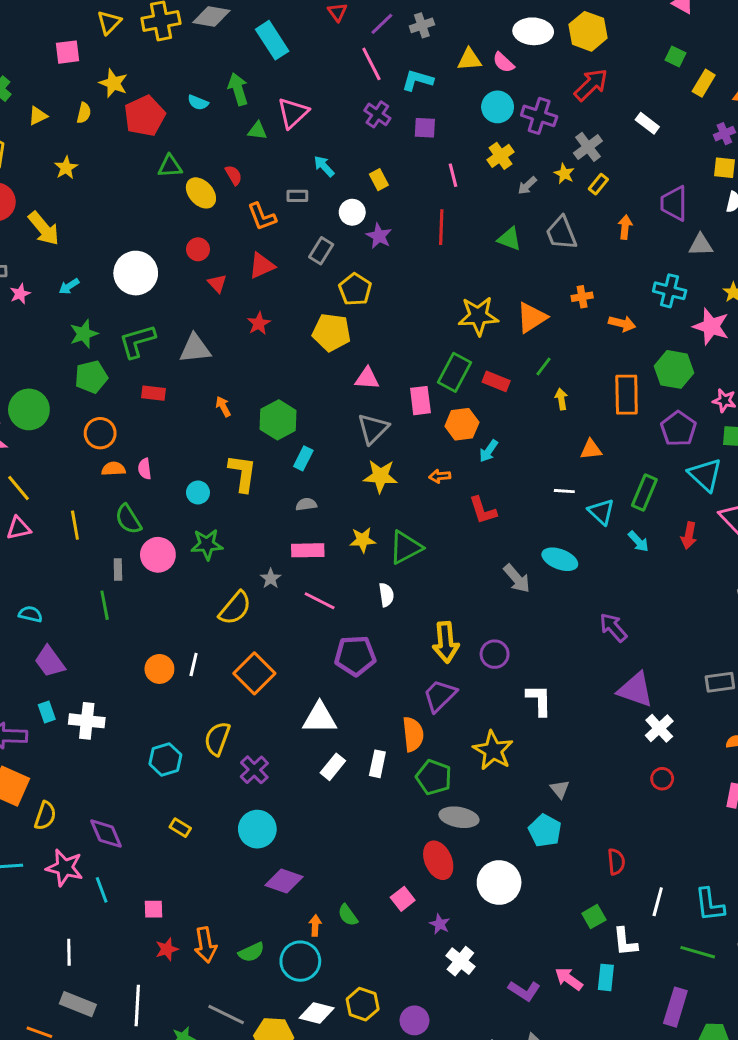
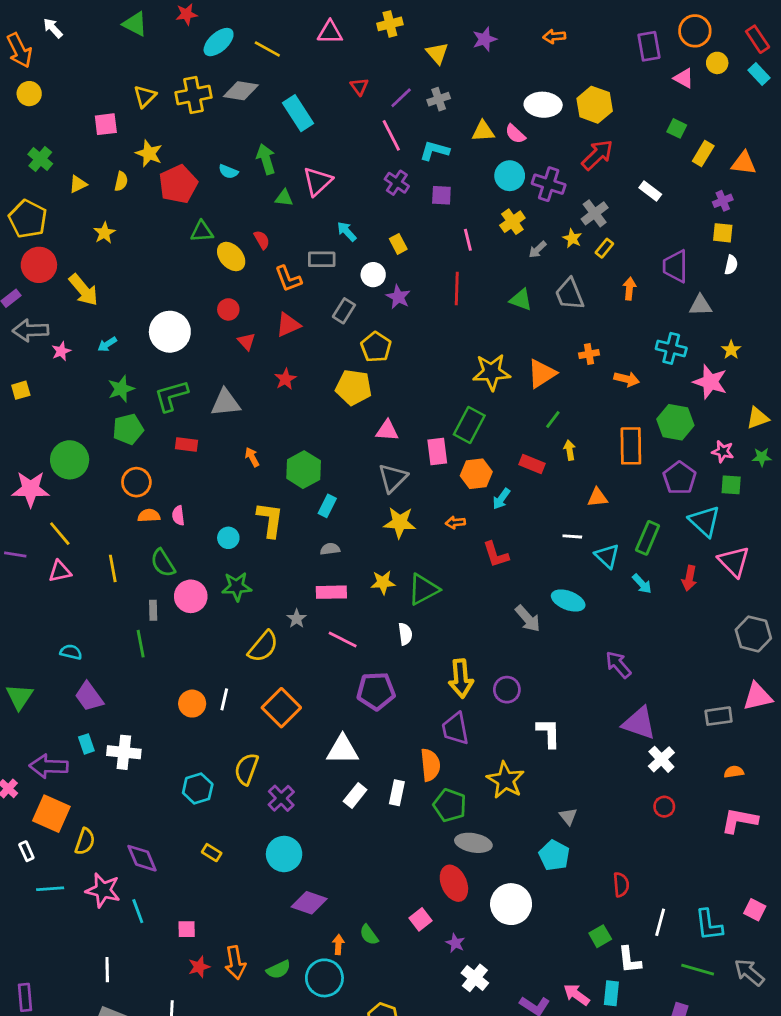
gray rectangle: (297, 196) -> (322, 259), size x1.4
red rectangle: (496, 381) -> (532, 464), moved
purple trapezoid: (440, 696) -> (455, 729), turned -56

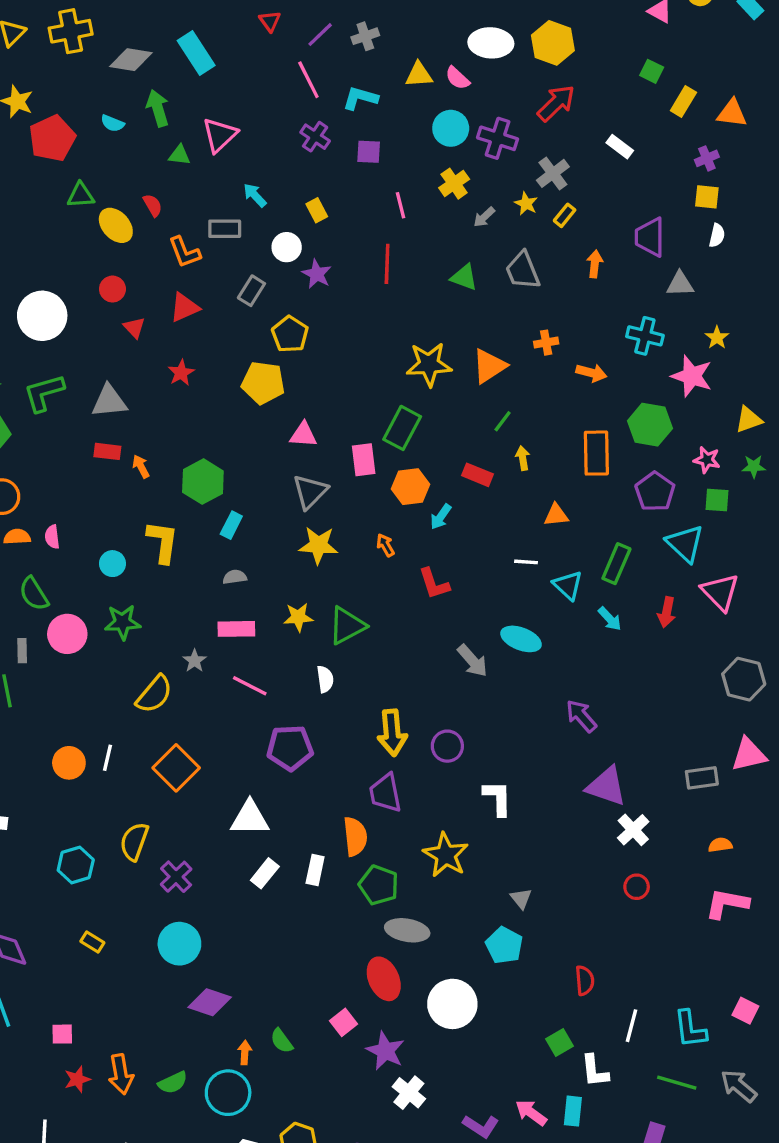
gray diamond: (241, 91) -> (131, 60), moved
red rectangle: (187, 445) -> (107, 451), moved
orange arrow: (455, 523) -> (385, 545), turned 66
purple star: (455, 943) -> (385, 1051), size x1.6

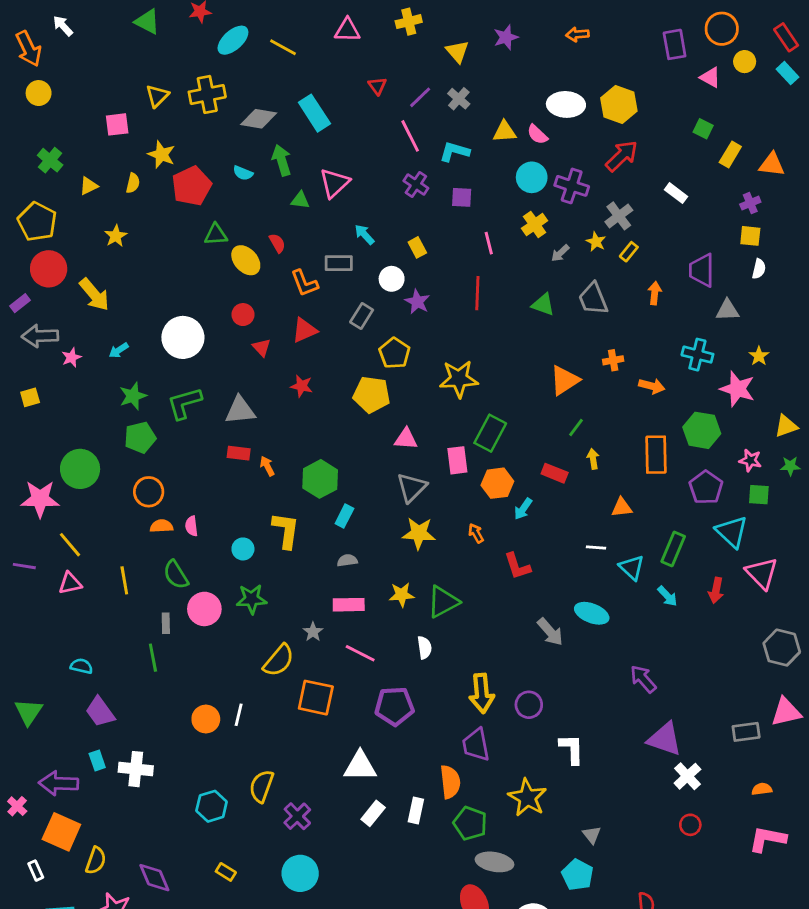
gray cross: (365, 36) -> (459, 99), turned -30
yellow star: (429, 364) -> (459, 379), moved
red star: (181, 373) -> (302, 386), turned -30
orange square: (176, 768) -> (316, 698), moved, turned -33

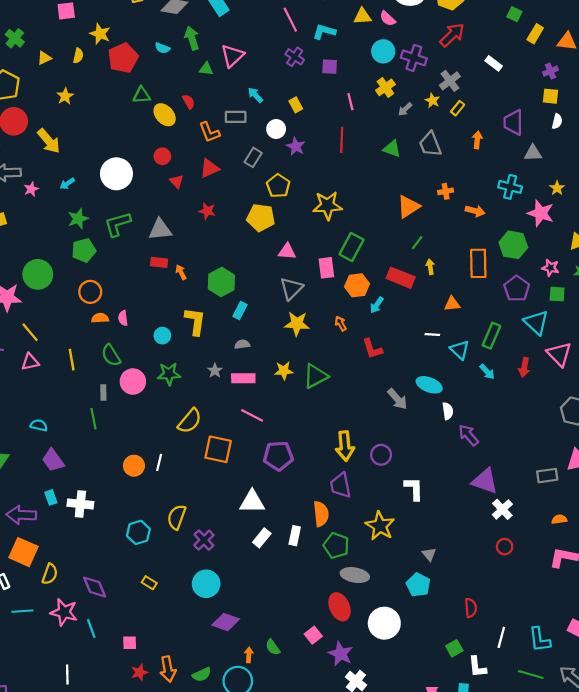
red rectangle: (555, 473) -> (401, 278), size x1.4
gray star: (313, 632) -> (215, 371), moved
white semicircle: (424, 648) -> (448, 411), moved

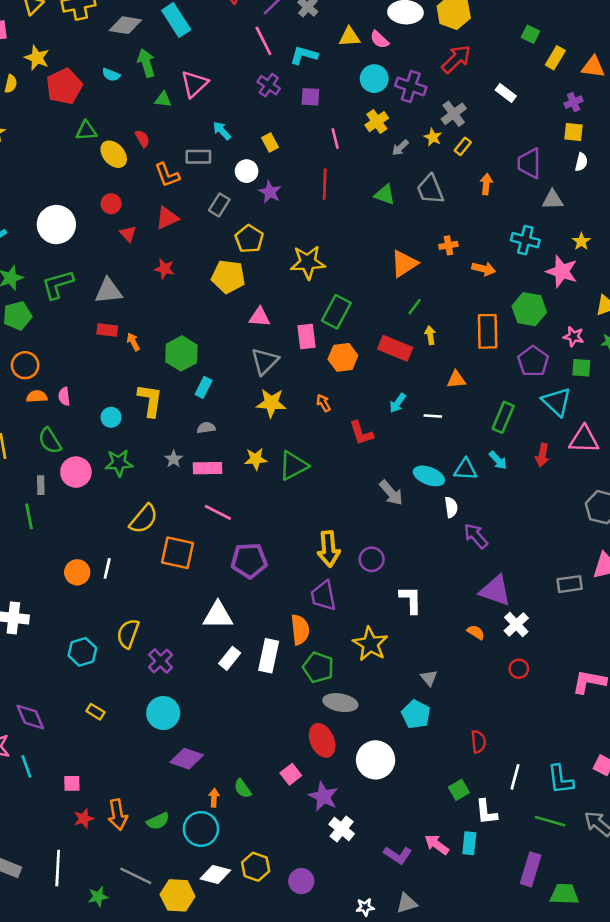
cyan arrow: (377, 305) -> (398, 403), moved
cyan triangle: (460, 350) -> (465, 469), moved, turned -40
pink triangle: (559, 354) -> (584, 439), turned -44
orange semicircle: (559, 519) -> (476, 632), moved, turned 40
white rectangle: (295, 536) -> (269, 656), size x1.4

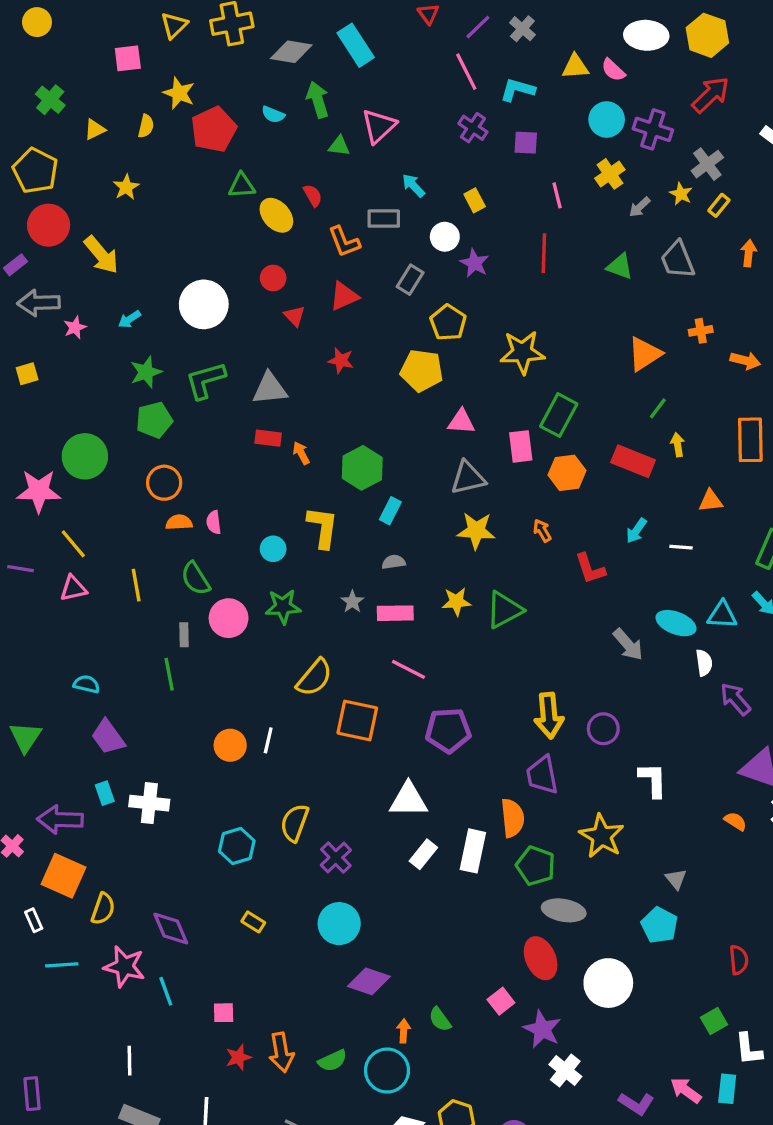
gray triangle: (265, 361) -> (468, 478), turned 32

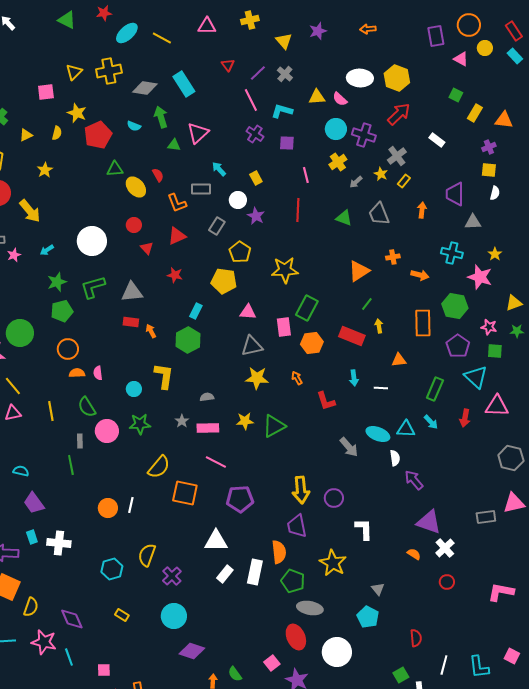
cyan rectangle: (390, 511) -> (196, 311), moved
cyan arrow: (636, 531) -> (354, 378), turned -42

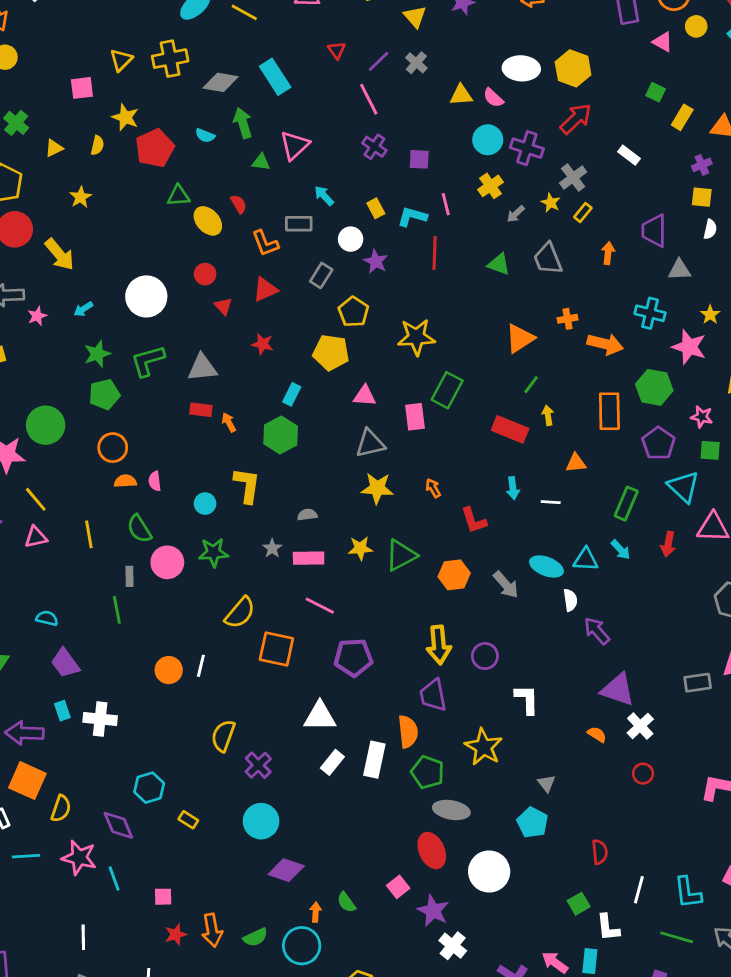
cyan L-shape: (282, 111) -> (412, 217), moved
orange arrow: (420, 275) -> (605, 344), size x1.4
orange hexagon: (312, 343) -> (454, 575), moved
cyan hexagon: (112, 569) -> (149, 788), moved

